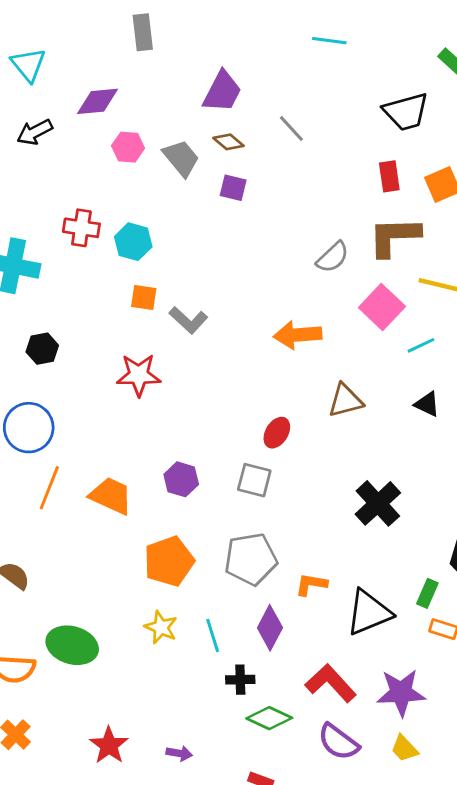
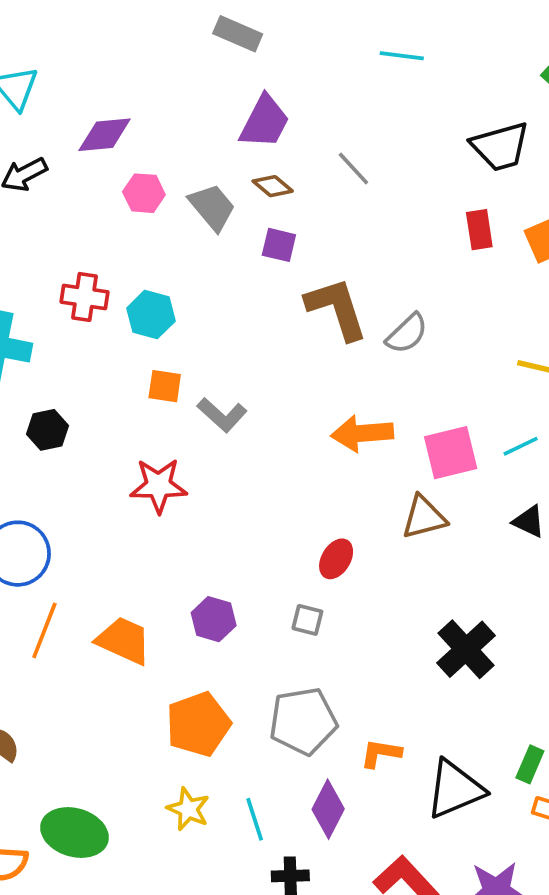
gray rectangle: (143, 32) -> (238, 34), moved, turned -60
brown L-shape: (394, 237) -> (337, 309), moved, turned 74
pink square: (382, 307) -> (451, 453), moved, turned 33
black hexagon: (42, 349) -> (47, 430), moved
gray square: (254, 480) -> (307, 620), size x0.7

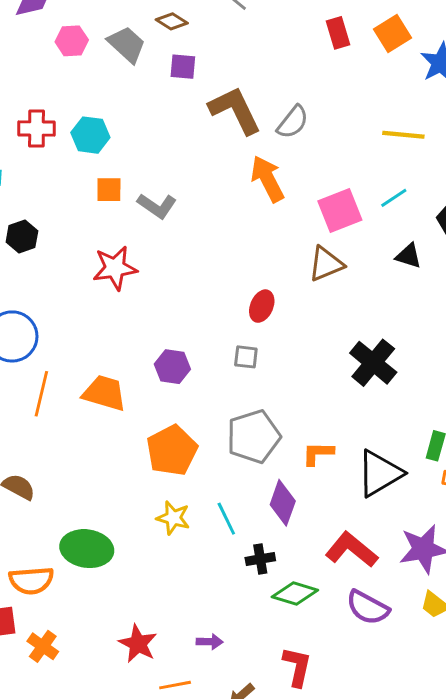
orange arrow: (362, 433) -> (267, 179), moved, turned 75

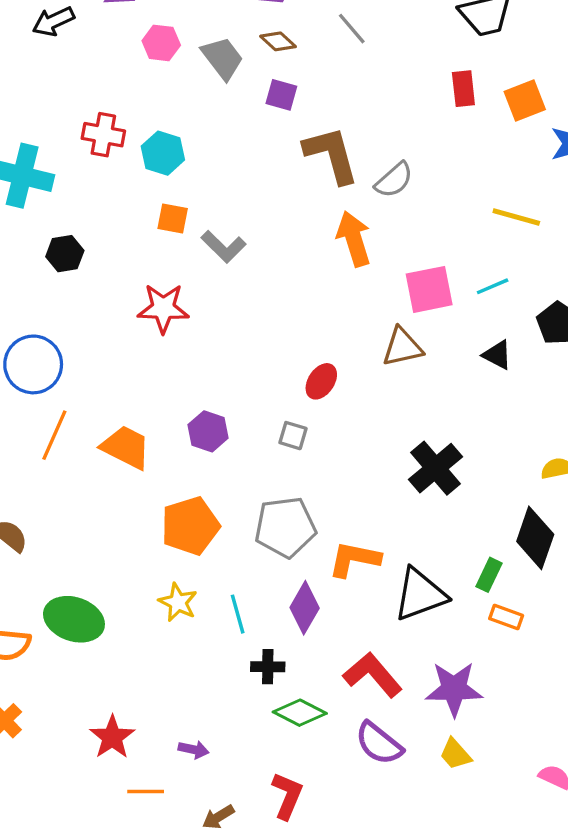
orange L-shape: (318, 453) -> (354, 559), size x1.4

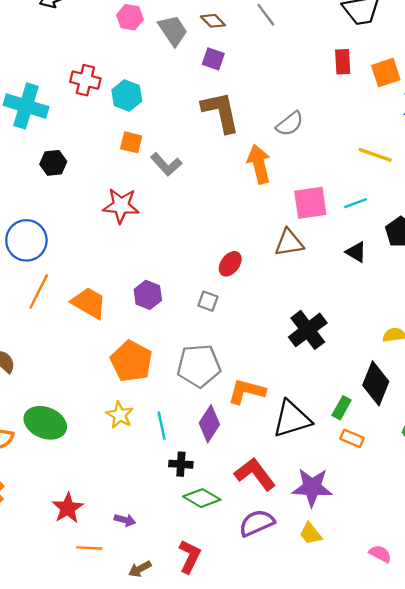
brown L-shape: (331, 155) -> (221, 112), moved
orange pentagon: (190, 526) -> (131, 361), turned -30
purple semicircle: (379, 743) -> (257, 523), turned 114

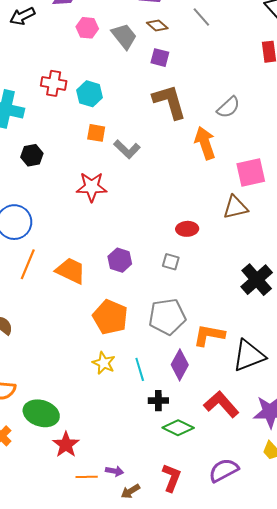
red ellipse: (230, 264) -> (187, 229), turned 55
green ellipse: (45, 423) -> (41, 413), moved
purple arrow: (125, 520) -> (115, 471), moved
purple semicircle: (257, 523) -> (224, 470), moved

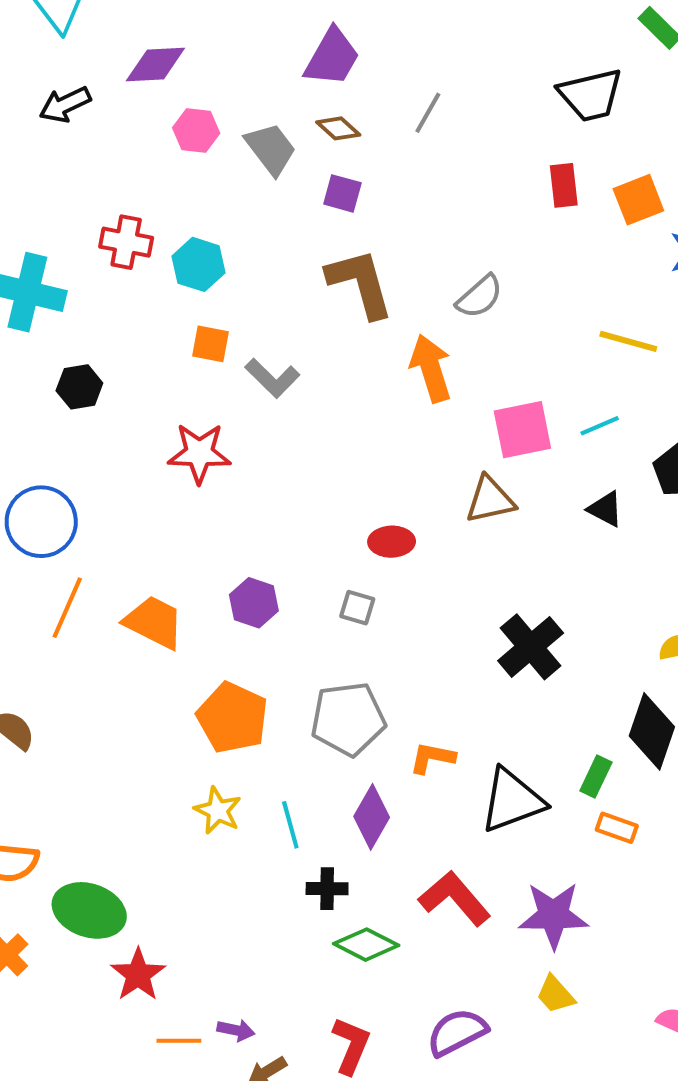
gray line: (201, 17) -> (428, 113), turned 70
orange L-shape: (209, 335) -> (432, 758), size x0.7

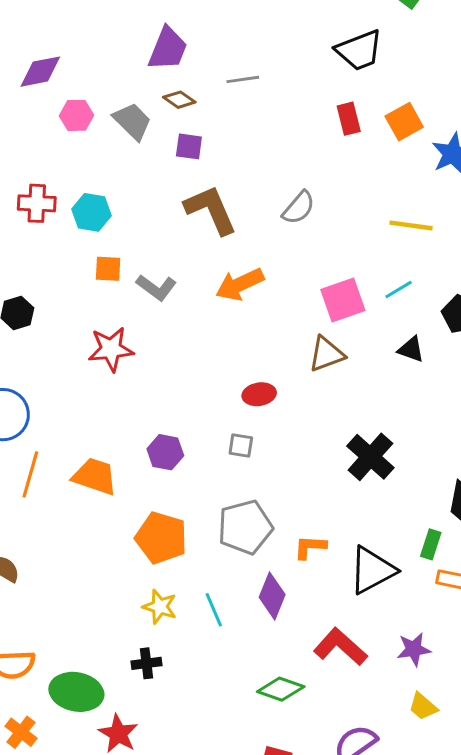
gray line: (428, 113) -> (243, 79), turned 60
orange arrow: (431, 368) -> (240, 284), moved, turned -90
black cross: (327, 889) -> (146, 663), moved
purple star: (553, 915) -> (414, 649), size x0.7

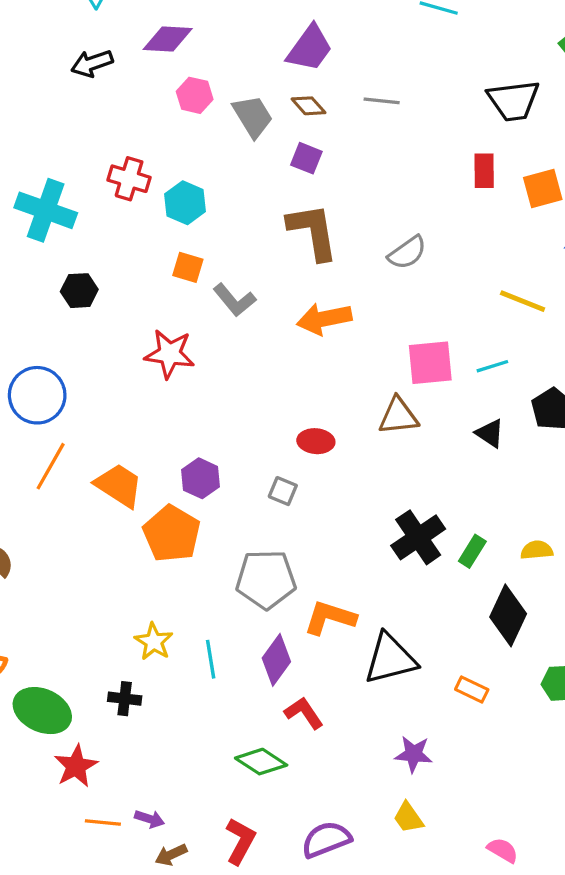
orange pentagon: (161, 538) -> (172, 534), moved
green rectangle: (431, 544) -> (472, 551), moved
orange L-shape: (310, 547) -> (330, 618), size x1.4
red L-shape: (340, 647) -> (304, 713), moved, size x0.7

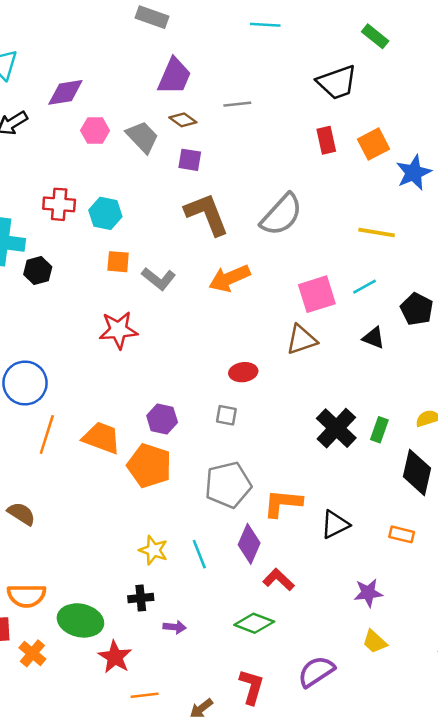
gray semicircle: (407, 253) -> (281, 215), size x1.5
black hexagon: (79, 291) -> (38, 271), moved
black triangle: (390, 659) -> (335, 524), size x0.7
purple arrow: (150, 819) -> (175, 627), moved

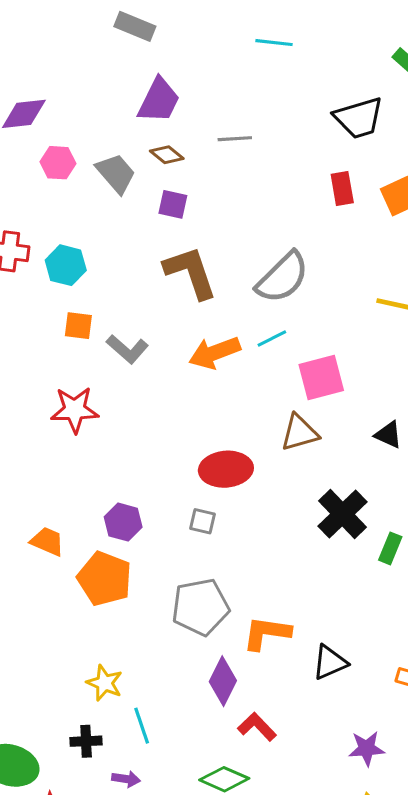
cyan line: (364, 287) -> (272, 339), moved
red ellipse: (243, 372) -> (226, 469), size x1.5
black cross: (336, 428) -> (343, 514), moved
orange trapezoid: (102, 438) -> (47, 541), size x0.7
cyan line: (199, 554) -> (142, 726), moved

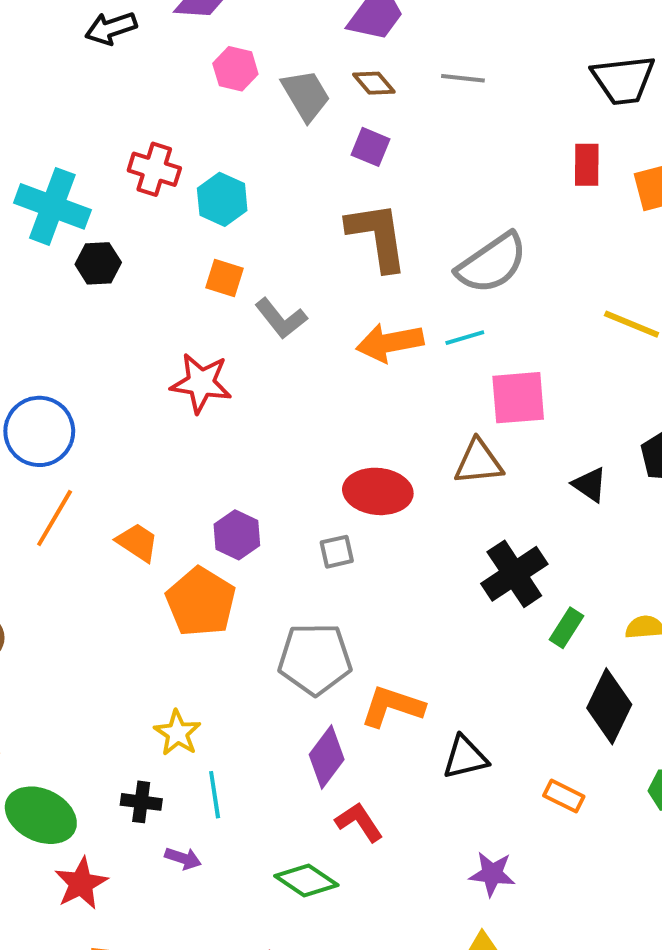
gray square: (203, 521) -> (337, 552), turned -36

